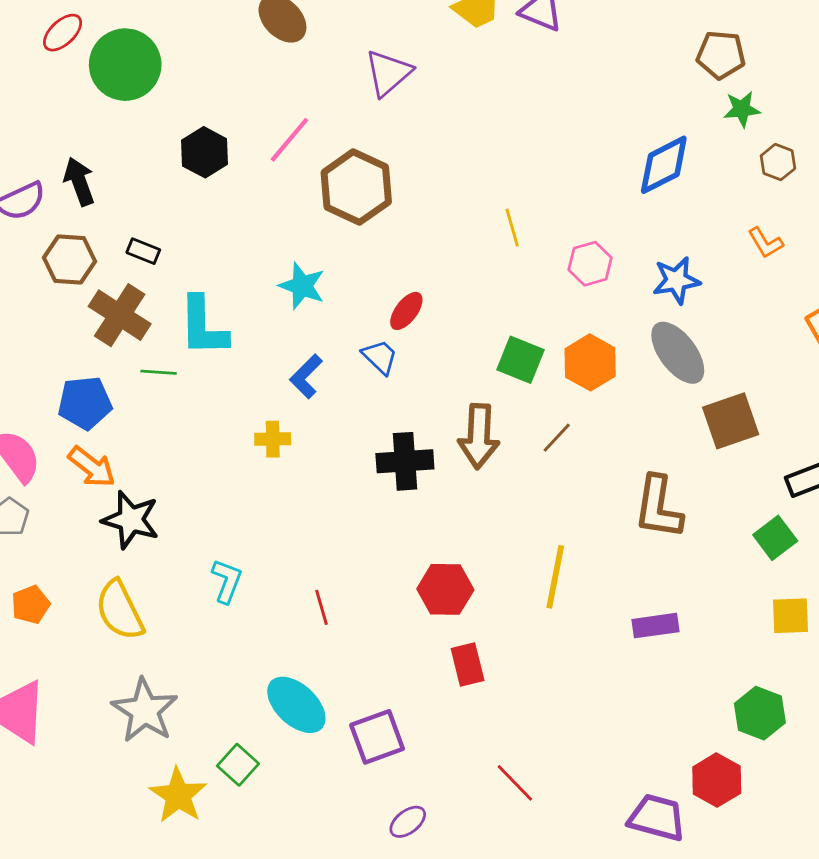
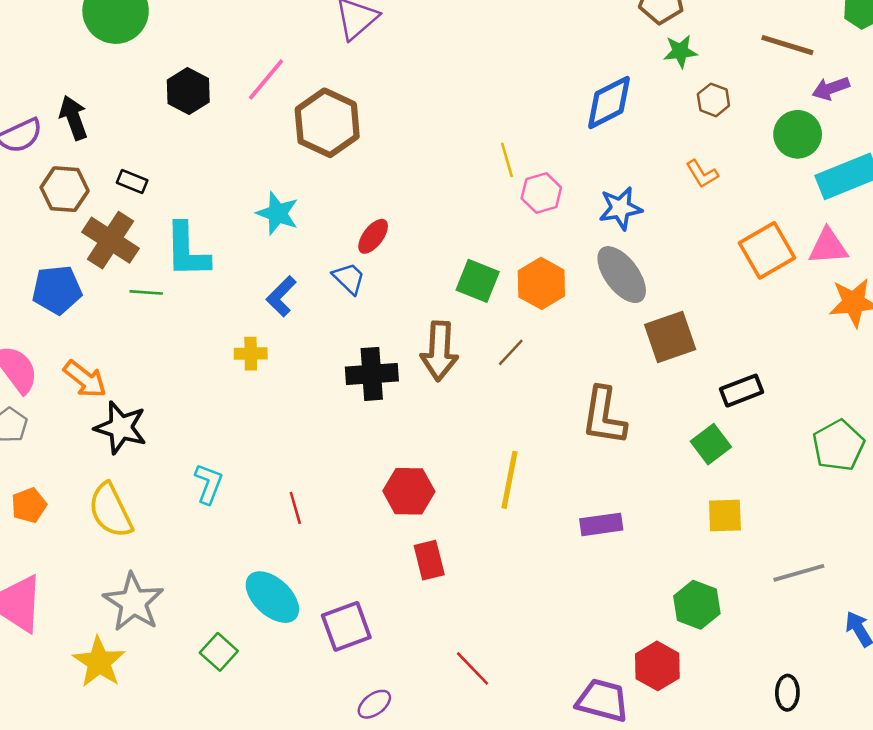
yellow line: (512, 227) -> (507, 160), moved
blue pentagon: (85, 403) -> (57, 290), moved
yellow star: (178, 795) -> (99, 662), moved

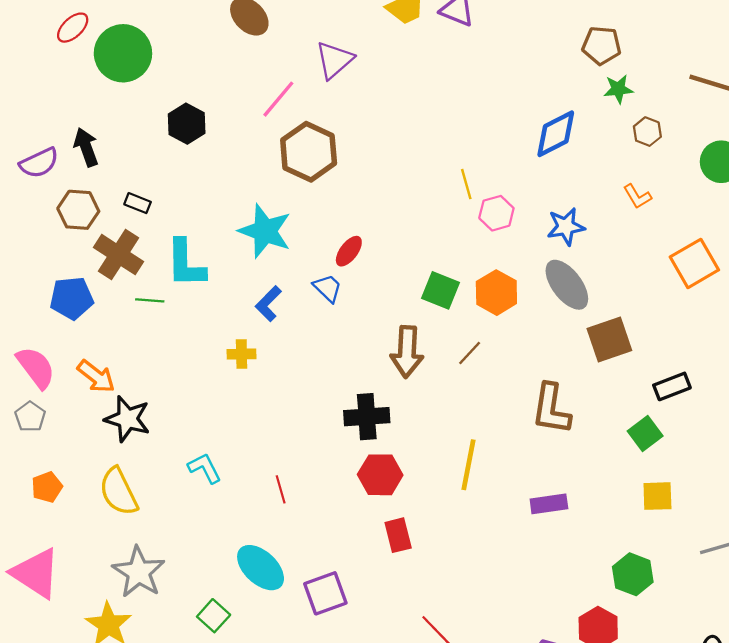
pink line: (266, 80) -> (278, 99), moved
cyan star: (277, 213) -> (265, 231), size x1.4
black cross: (372, 374) -> (367, 417), moved
cyan L-shape: (209, 484) -> (205, 468), turned -48

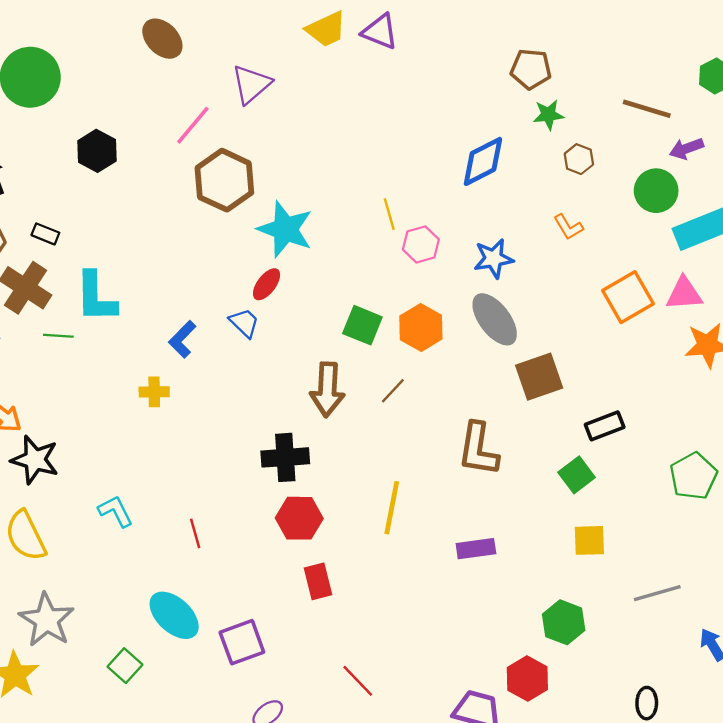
cyan star: (265, 231) -> (285, 229), moved

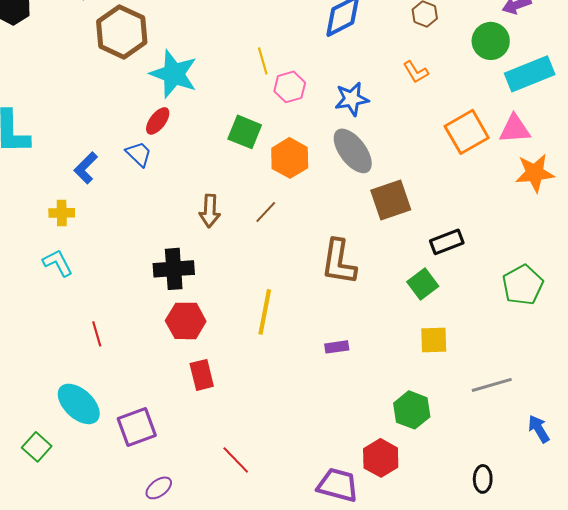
green square: (362, 325) -> (245, 132), moved
brown arrow: (327, 390) -> (210, 211), size x0.7
cyan L-shape: (116, 511) -> (58, 263), moved
purple rectangle: (476, 549) -> (337, 347), size x0.7

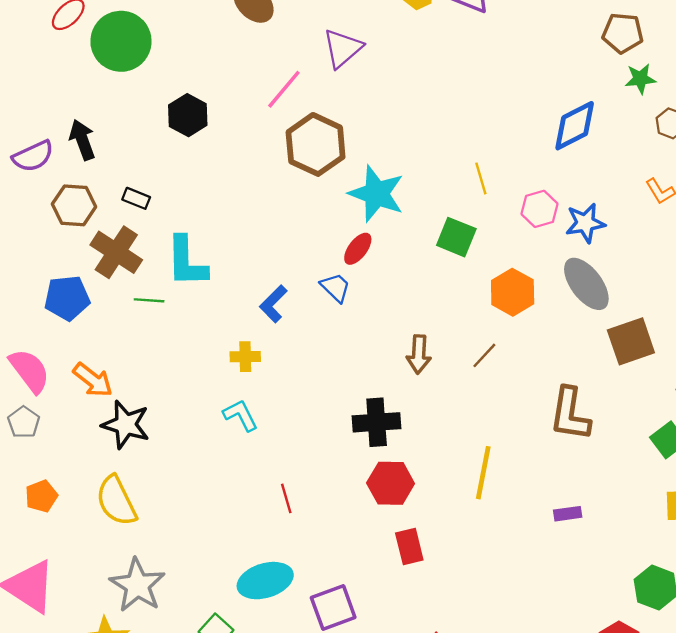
pink hexagon: (290, 87) -> (539, 209), moved
green square: (245, 132) -> (456, 237), moved
cyan ellipse: (79, 404) -> (265, 581), turned -60

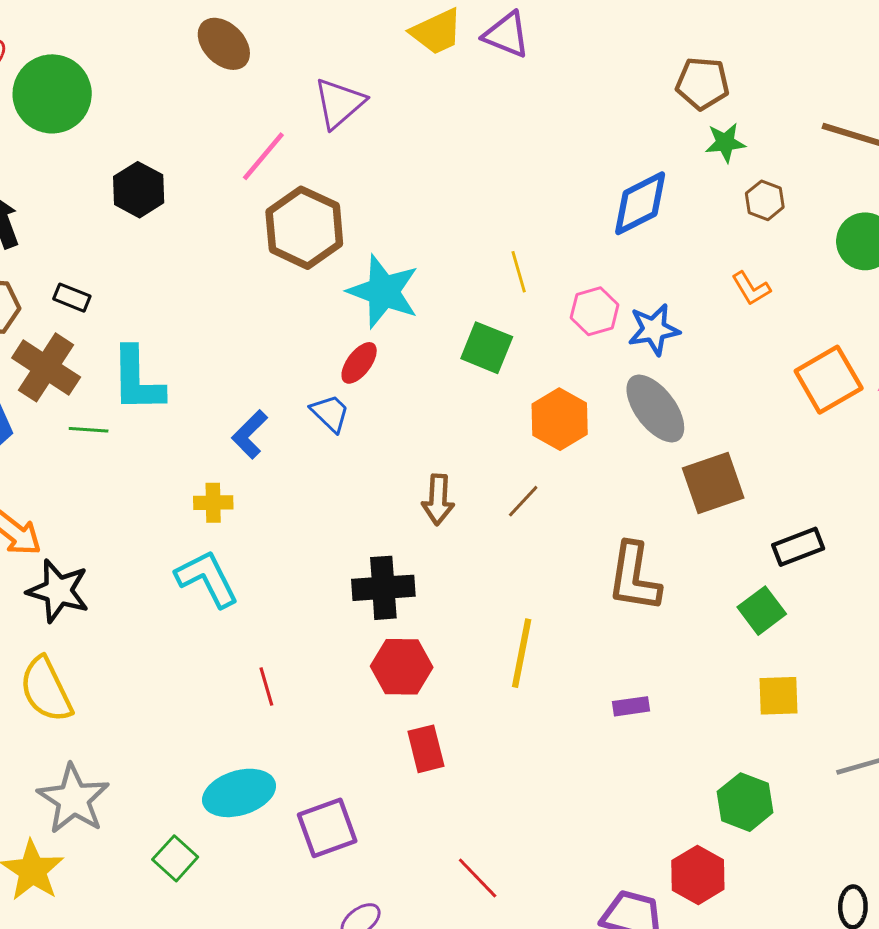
cyan L-shape: (241, 415) -> (207, 579), size x1.4

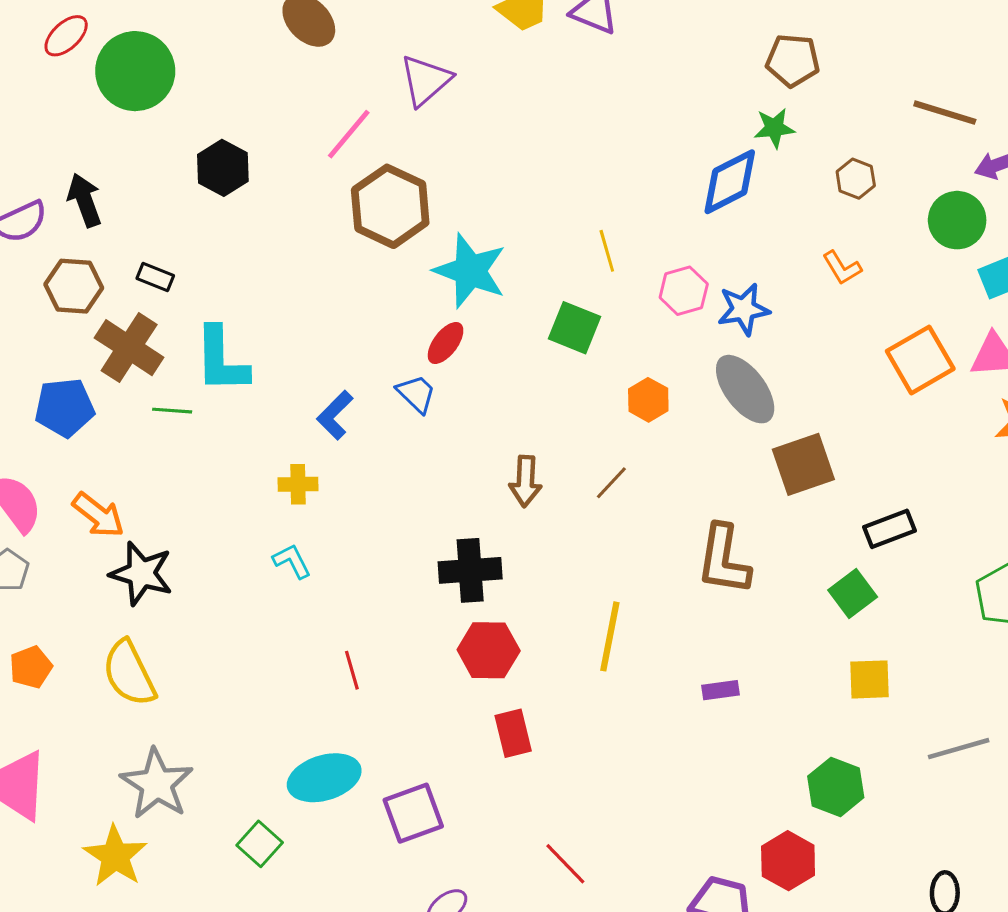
green star: (725, 143) -> (774, 128), moved
orange hexagon: (560, 419) -> (648, 400), size x0.7
cyan L-shape: (207, 579) -> (292, 561), size x0.6

